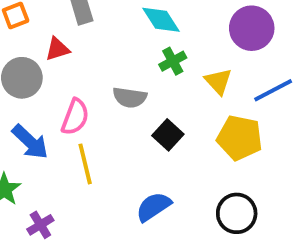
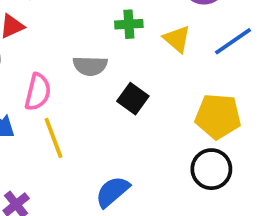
green cross: (173, 61) -> (129, 24), turned 32
yellow pentagon: (240, 138) -> (218, 116), moved
blue semicircle: (153, 207) -> (112, 192), moved

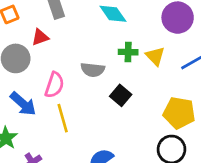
green cross: (129, 24) -> (128, 52), moved

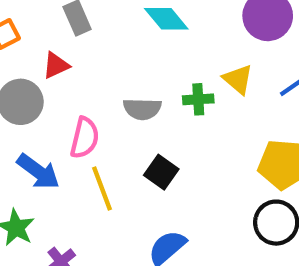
green cross: (128, 52) -> (198, 99), moved
black square: (121, 95) -> (161, 172), moved

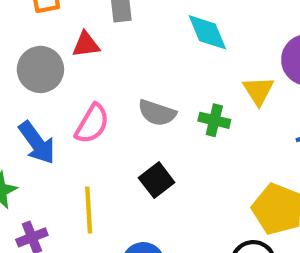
yellow triangle: (238, 79) -> (258, 91), moved
yellow line: (102, 189) -> (89, 210), moved

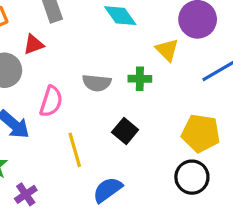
black square: (157, 180) -> (125, 131), moved
yellow line: (89, 210) -> (75, 150), moved

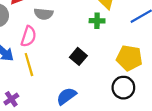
green cross: (140, 79) -> (97, 21), moved
gray semicircle: (97, 83) -> (44, 14), moved
yellow line: (75, 150) -> (29, 65), moved

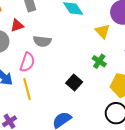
green cross: (97, 21) -> (99, 61), moved, turned 32

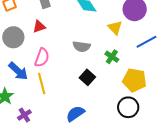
red triangle: (17, 26) -> (39, 27), moved
gray semicircle: (42, 41) -> (82, 46), moved

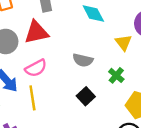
red triangle: (39, 27) -> (36, 32), size x1.6
pink semicircle: (42, 58) -> (36, 68), turned 36

